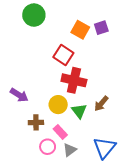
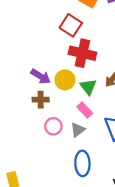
purple arrow: (19, 95) -> (41, 76), moved
pink rectangle: (60, 132) -> (85, 110), moved

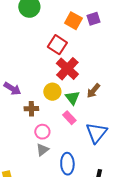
red cross: (82, 53) -> (67, 69), turned 30
purple arrow: (41, 76) -> (12, 89), moved
gray triangle: (78, 130) -> (42, 150), moved

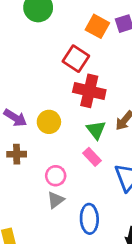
red cross: (67, 69) -> (89, 91), turned -30
yellow circle: (52, 92) -> (49, 122), moved
brown cross: (31, 109) -> (17, 154), moved

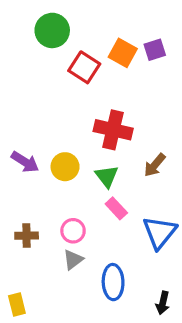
red square: (76, 59) -> (84, 67), moved
green triangle: (96, 130) -> (107, 176), moved
brown cross: (17, 154) -> (27, 236), moved

